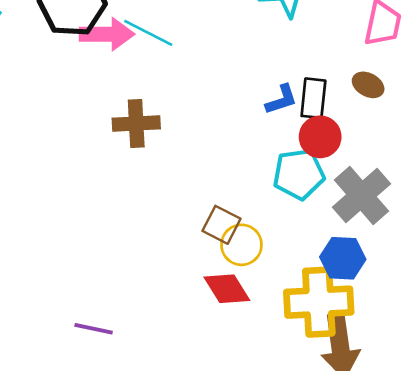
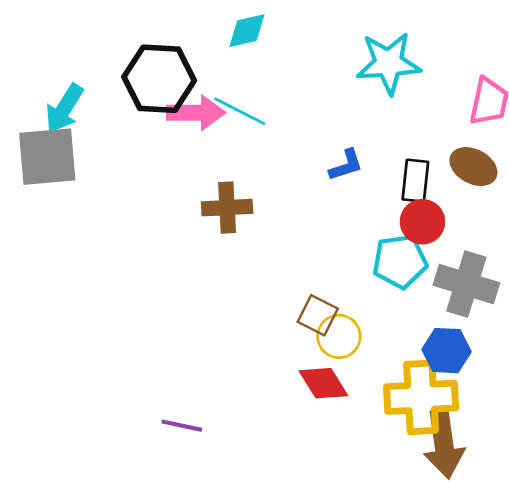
brown ellipse: (368, 85) -> (473, 167), size x1.4
blue L-shape: (281, 100) -> (346, 165), moved
gray cross: (361, 195) -> (466, 284), turned -32

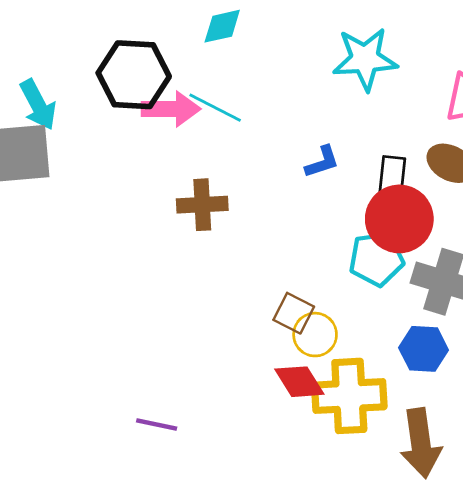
cyan arrow: (64, 108) -> (38, 105), turned -60
red circle: (422, 222) -> (399, 219), size x1.5
yellow cross: (421, 397) -> (349, 396), moved

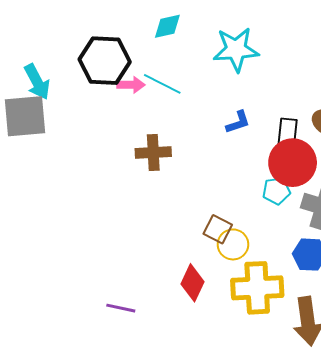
cyan star: (365, 59) -> (236, 49), moved
pink arrow: (171, 109) -> (131, 85), size x0.7
cyan pentagon: (376, 259) -> (276, 191), size x0.7
red diamond: (299, 382) -> (193, 283), moved, turned 57

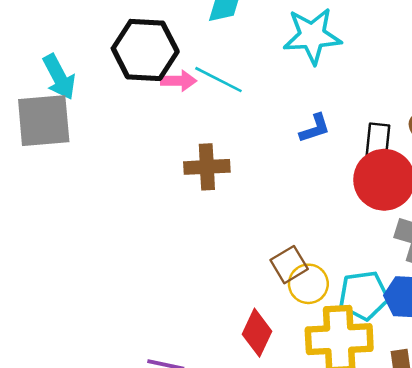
cyan pentagon: (276, 191) -> (364, 295), moved, size x1.4
brown square: (218, 229) -> (289, 265), turned 32

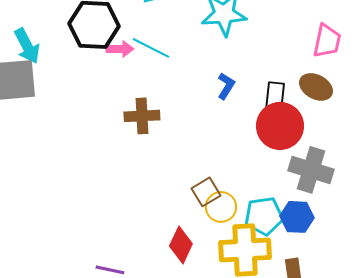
blue L-shape: (315, 128) -> (226, 86), turned -40

